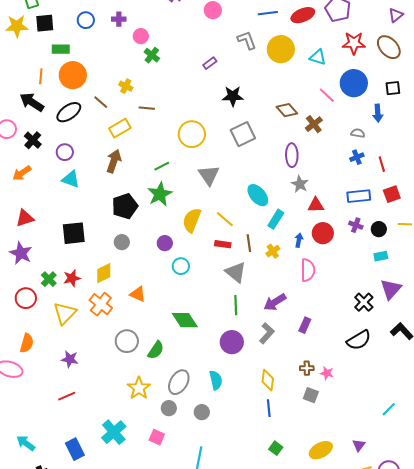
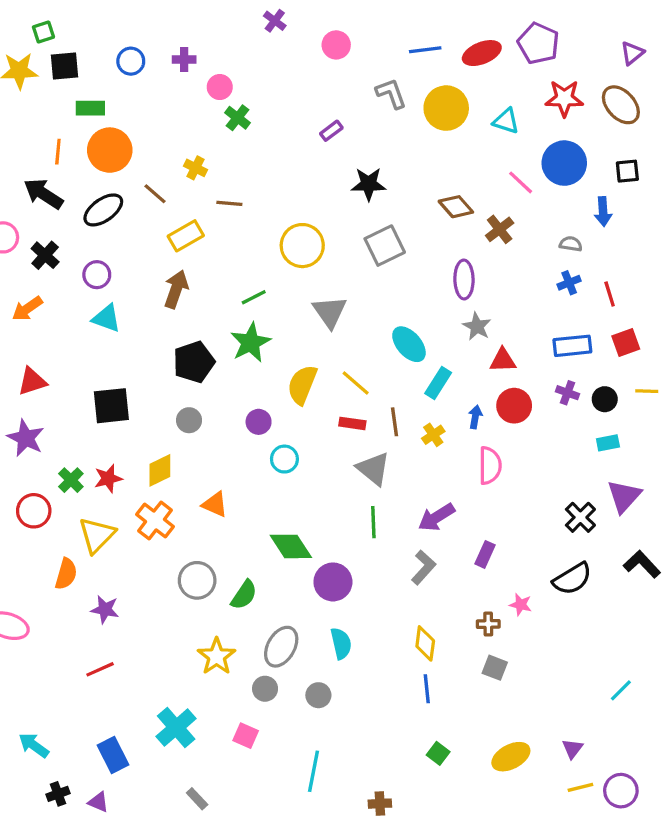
purple circle: (232, 342) -> (333, 582), moved
orange semicircle: (27, 343) -> (66, 574), moved
pink star: (327, 373) -> (521, 605), moved

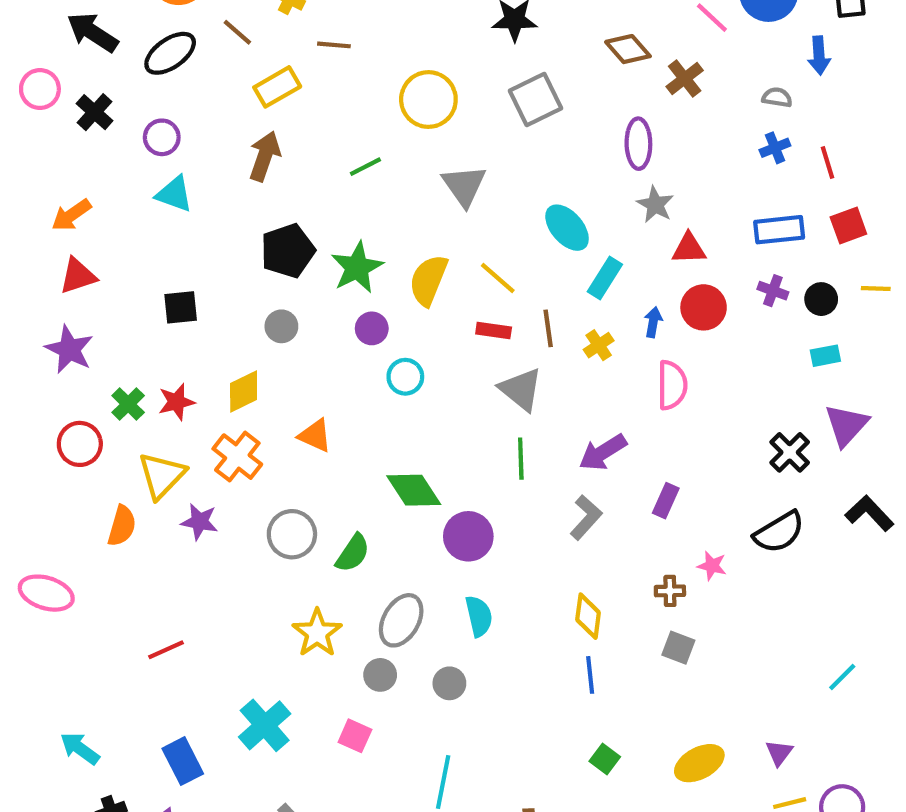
orange arrow: (27, 309) -> (71, 215), moved
green star: (250, 343) -> (357, 268), moved
black square: (111, 406) -> (181, 307), size x0.7
purple star: (105, 609) -> (200, 522), moved

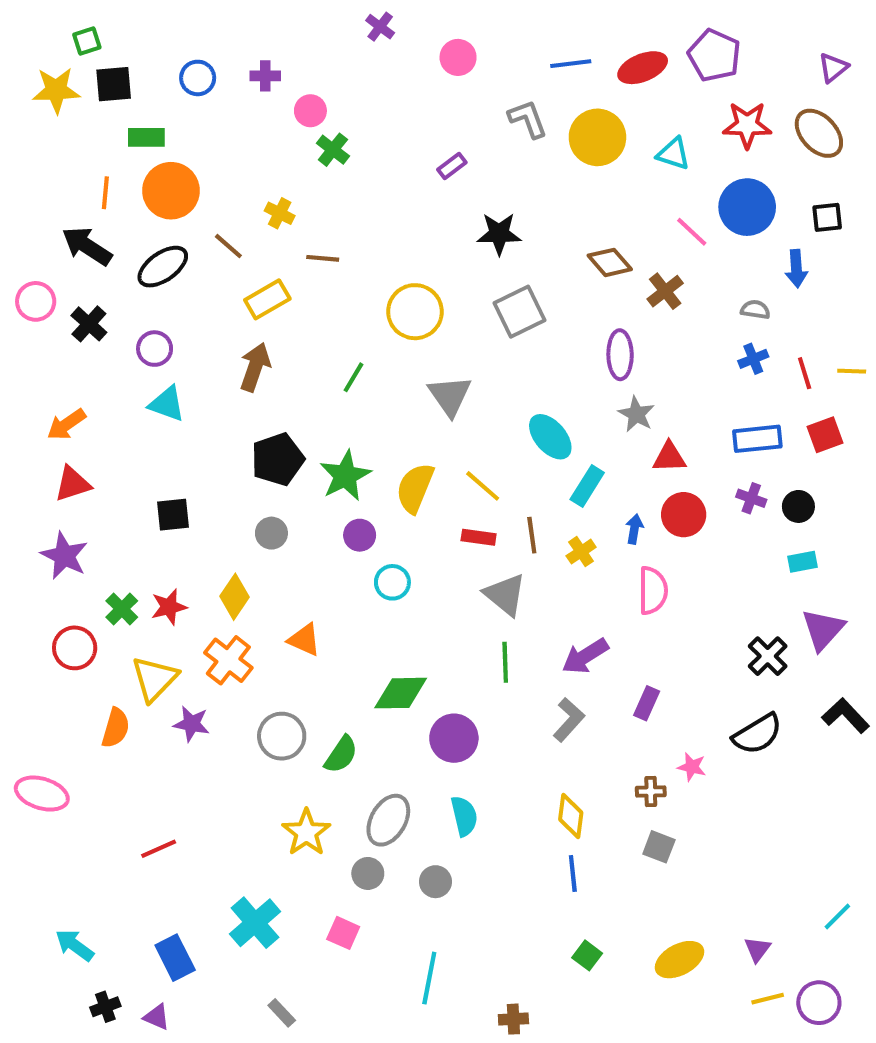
green line: (365, 167) -> (353, 377), turned -32
yellow line: (876, 289) -> (852, 371), moved
yellow diamond: (244, 391) -> (235, 597), turned -30
green diamond: (414, 490) -> (401, 693), turned -58
cyan line: (842, 677) -> (837, 917), moved

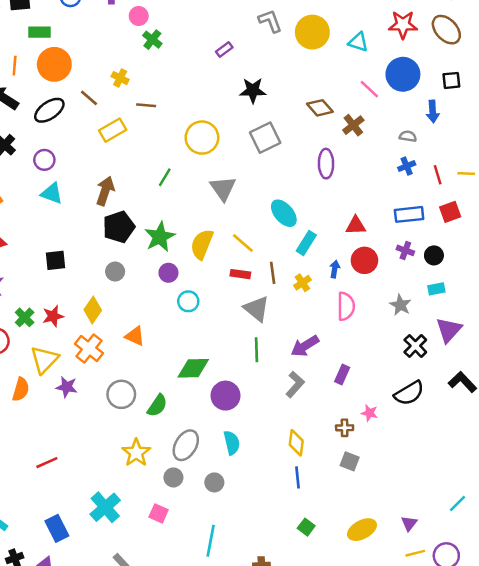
brown arrow: (255, 367) -> (105, 191), moved
gray star: (636, 414) -> (400, 305), moved

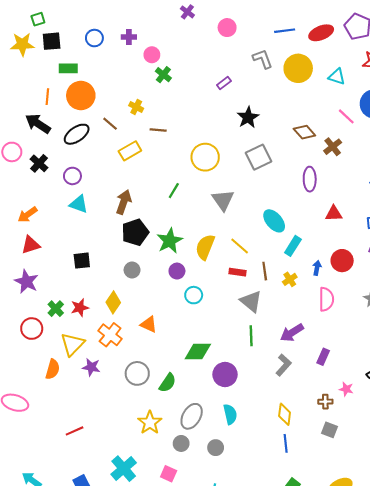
black star: (253, 90) -> (248, 117), turned -30
red triangle: (356, 226) -> (334, 214), moved

